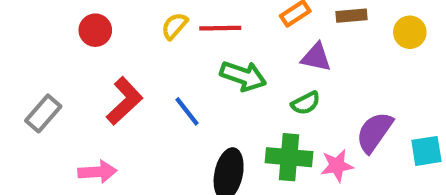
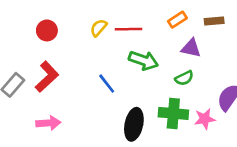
red L-shape: (124, 101) -> (47, 77), moved

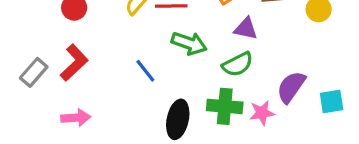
green semicircle: (184, 78) -> (238, 64), size x1.4

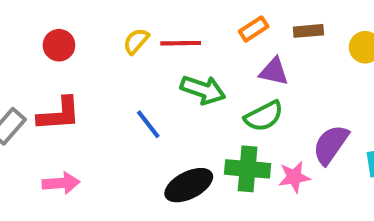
red L-shape: (74, 63) -> (59, 114), turned 39
black ellipse: (178, 119) -> (189, 185), turned 51

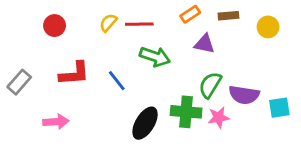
red L-shape: (59, 114) -> (74, 74), moved
green semicircle: (264, 116) -> (210, 85), moved, turned 148
purple semicircle: (331, 145) -> (244, 95), turned -116
black ellipse: (189, 185) -> (145, 123), turned -32

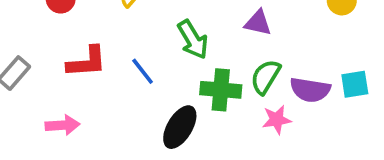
green arrow: (155, 57) -> (193, 40), turned 40
cyan square: (279, 108) -> (355, 84), moved
green cross: (186, 112) -> (221, 90), moved

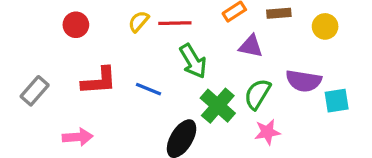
blue line: (143, 71) -> (149, 89), turned -30
green cross: (221, 90) -> (218, 106), turned 36
purple semicircle: (310, 90) -> (304, 81), moved

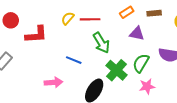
red circle: (76, 25) -> (11, 20), moved
red L-shape: (99, 81) -> (36, 35), moved
pink arrow: (78, 137) -> (53, 82), moved

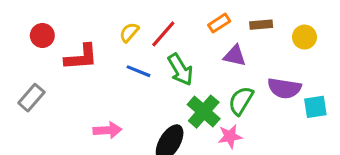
red line: (90, 19) -> (163, 34), turned -48
blue line: (74, 60) -> (139, 71), moved
pink star: (147, 86) -> (230, 136), moved

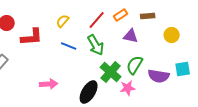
red line: (163, 34) -> (97, 20), moved
yellow circle: (304, 37) -> (172, 35), moved
purple semicircle: (284, 88) -> (159, 76), moved

